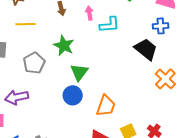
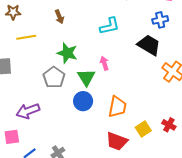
pink arrow: (89, 13) -> (104, 63), moved
gray pentagon: (34, 63) -> (54, 77), moved

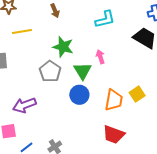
yellow square: (143, 129) -> (137, 94), moved

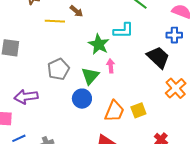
brown arrow: (55, 11) -> (76, 11), turned -40
yellow line: (22, 32) -> (55, 21), moved
green star: (63, 47) -> (99, 44), moved

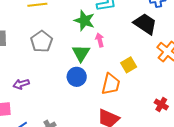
gray pentagon: (58, 69) -> (41, 41), moved
purple arrow: (26, 97) -> (21, 84), size x0.7
yellow square: (138, 110) -> (129, 65), moved

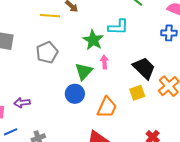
black trapezoid: (145, 24) -> (144, 68), moved
yellow square: (129, 65) -> (137, 93), moved
purple arrow: (21, 84) -> (22, 103), moved

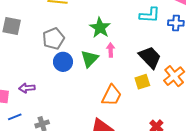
cyan L-shape: (118, 27) -> (150, 15), moved
blue circle: (75, 94) -> (63, 62), moved

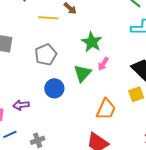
pink arrow: (111, 50) -> (103, 64), turned -144
blue circle: (63, 62) -> (54, 88), moved

